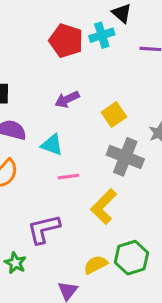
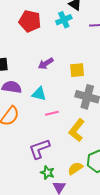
red pentagon: (66, 41) -> (30, 21), moved
yellow square: (114, 115) -> (77, 70), turned 35
green star: (15, 263) -> (47, 173), moved

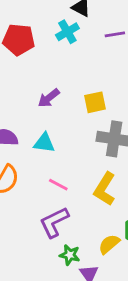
pink line: (52, 113) -> (58, 185), moved, turned 48

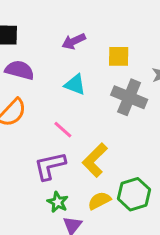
cyan triangle: (44, 143) -> (75, 84), moved
yellow L-shape: (105, 189) -> (95, 160), moved

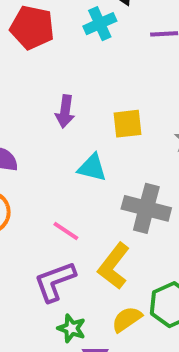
purple arrow: (74, 41) -> (65, 111), turned -50
cyan triangle: (75, 84) -> (92, 168), moved
gray cross: (129, 97) -> (146, 208), moved

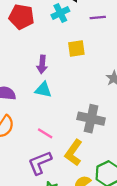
yellow square: (128, 124) -> (76, 48), moved
cyan triangle: (92, 168) -> (43, 90), moved

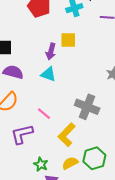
yellow square: (76, 48) -> (68, 40), moved
purple L-shape: (40, 163) -> (22, 134), moved

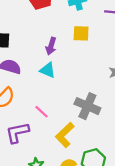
yellow square: (68, 40) -> (81, 33), moved

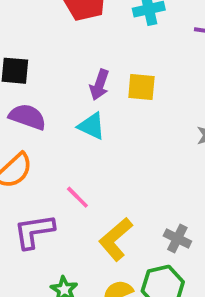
yellow square: (81, 33) -> (141, 87), moved
gray cross: (87, 106) -> (177, 238), moved, size x0.6

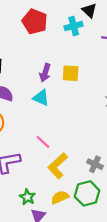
pink line: (77, 197) -> (43, 142), moved

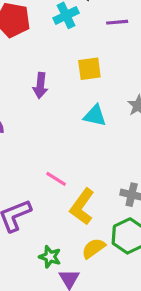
yellow square: (71, 73) -> (89, 69), moved
cyan triangle: (41, 98) -> (95, 116), moved

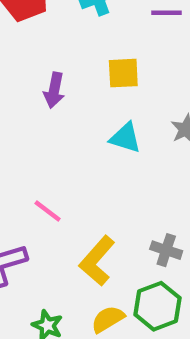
pink line: (56, 179) -> (48, 211), moved

